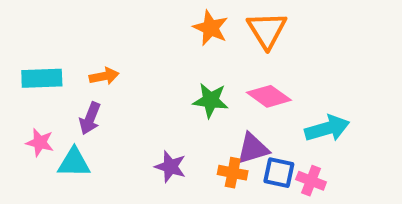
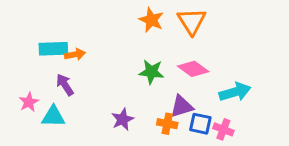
cyan rectangle: (42, 78) -> (53, 49), moved
purple arrow: (90, 118) -> (65, 85), turned 125
pink star: (40, 143) -> (29, 102), turned 30
purple star: (170, 167) -> (123, 119), turned 30

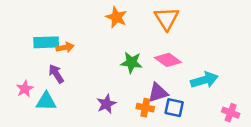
orange star: (151, 20) -> (116, 17), moved
pink cross: (223, 129) -> (231, 113), moved

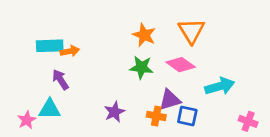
orange star: (116, 17) -> (144, 35), moved
orange triangle: (167, 19) -> (191, 31), moved
pink star: (25, 89) -> (27, 120), moved

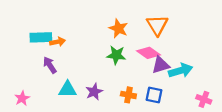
purple triangle: (170, 100) -> (161, 65), moved
cyan triangle: (50, 109) -> (68, 89), moved

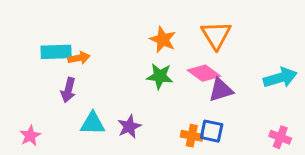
purple arrow: (50, 65) -> (68, 90), turned -133
cyan arrow: (181, 71) -> (280, 78), moved
orange cross: (128, 95) -> (192, 136), moved

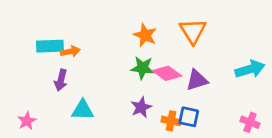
pink diamond: (204, 73) -> (167, 73), moved
purple star: (129, 127) -> (141, 107), moved

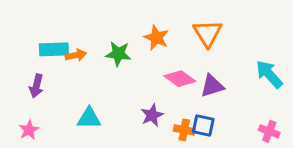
green star: (142, 68) -> (118, 54), moved
cyan arrow: (250, 69) -> (269, 74), turned -116
purple arrow: (61, 80) -> (36, 86), moved

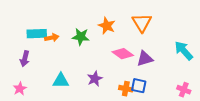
purple star: (152, 115) -> (95, 79), moved

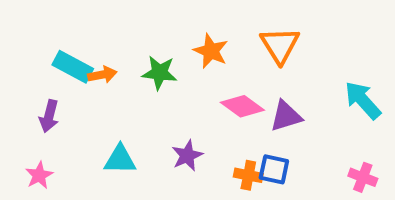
cyan rectangle: (37, 34) -> (73, 67), turned 30

